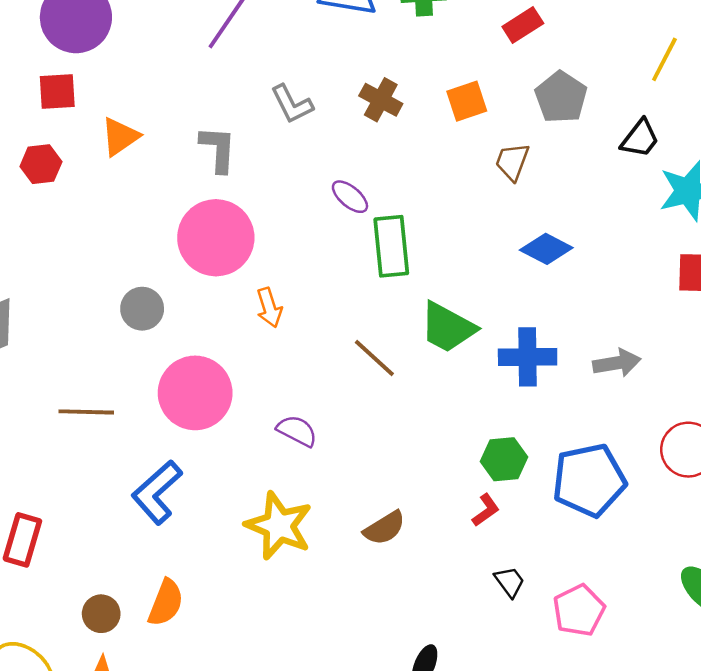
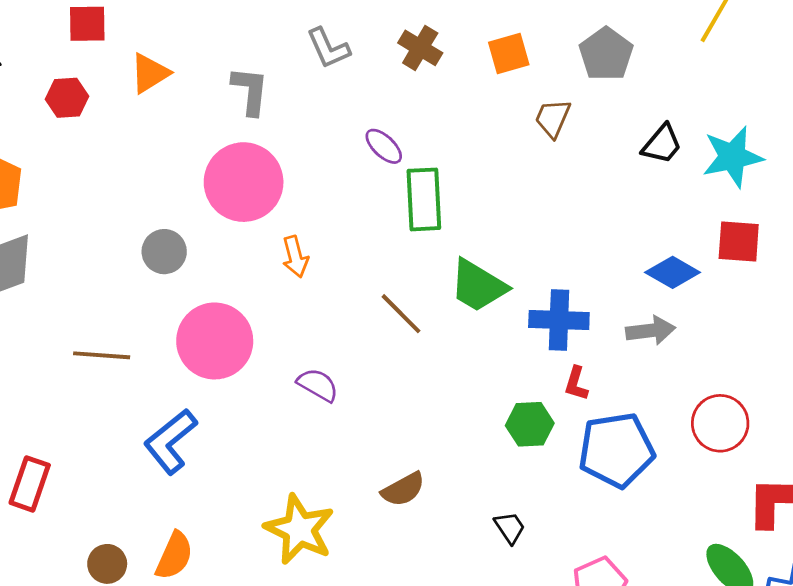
black trapezoid: (640, 139) -> (662, 144), moved
blue diamond: (546, 249) -> (673, 272), moved
red L-shape: (486, 510) -> (576, 384), moved, turned 140
yellow star: (279, 526) -> (299, 529), moved
black trapezoid: (510, 582) -> (510, 528), moved

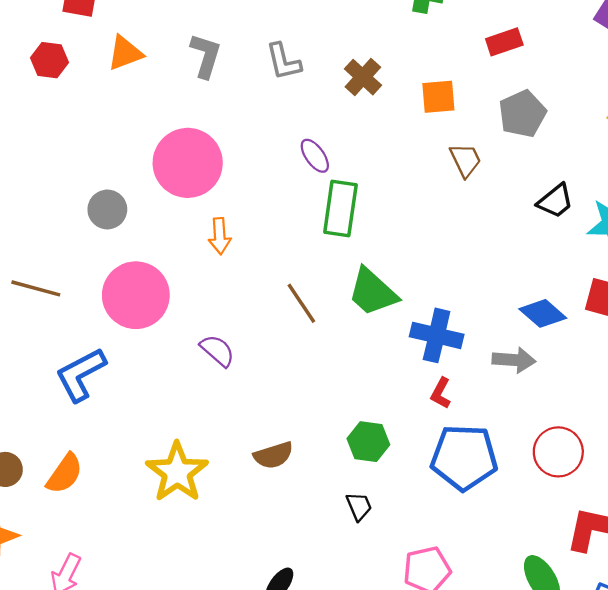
gray L-shape: (250, 91) -> (206, 56), moved
brown trapezoid: (553, 118) -> (465, 160), turned 120
green hexagon: (530, 424) -> (368, 442), moved

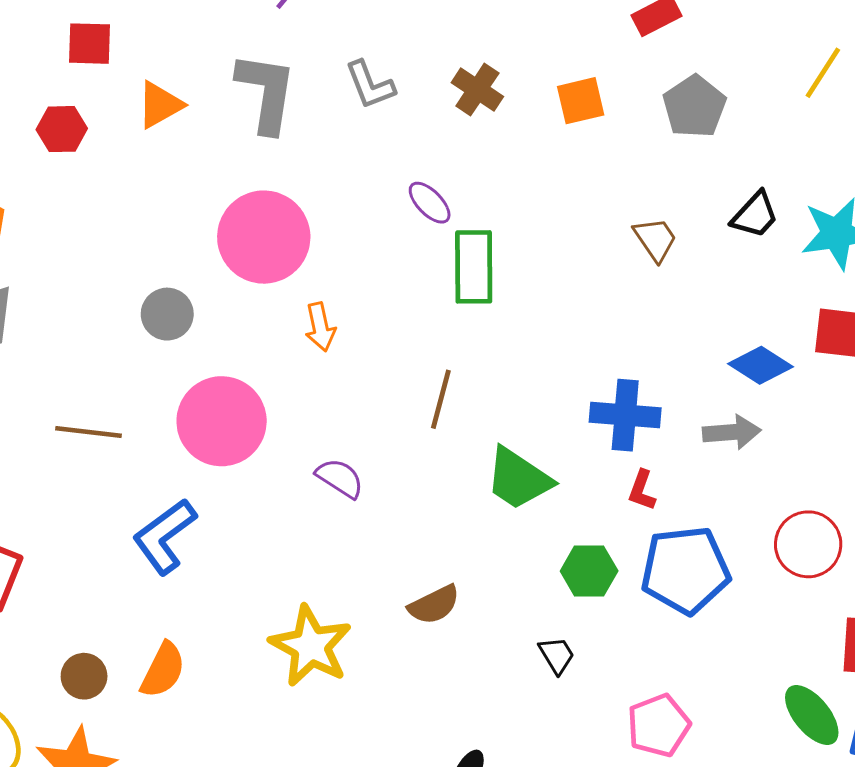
gray L-shape: (206, 56) -> (266, 92), size x1.4
brown trapezoid: (465, 160) -> (655, 239), moved
green trapezoid: (373, 292) -> (518, 479), moved
brown line: (301, 303) -> (441, 399), turned 57
green hexagon: (368, 442) -> (589, 571), moved

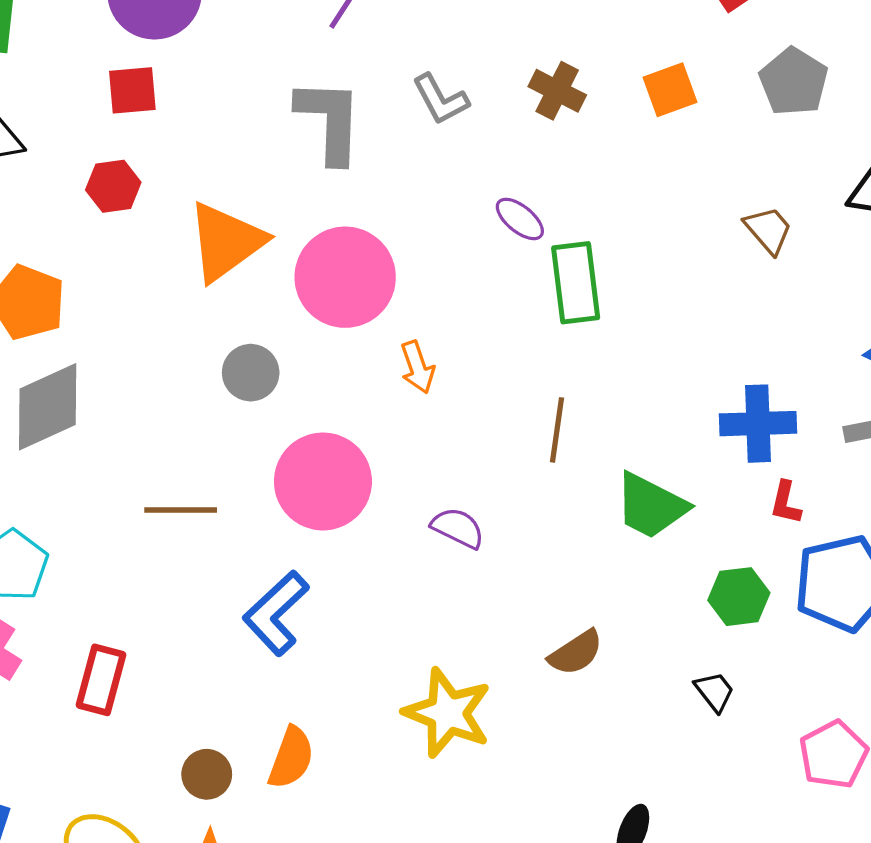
orange triangle: (160, 105) -> (226, 242), moved, size x1.6

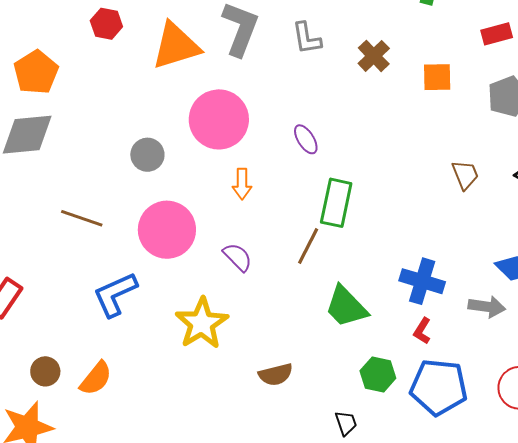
purple ellipse: (520, 219) -> (306, 139), moved
orange triangle: (226, 242) -> (176, 46), moved
green rectangle: (576, 283) -> (336, 203), moved
purple semicircle: (458, 528) -> (238, 257), moved
yellow star: (448, 713) -> (202, 323), moved

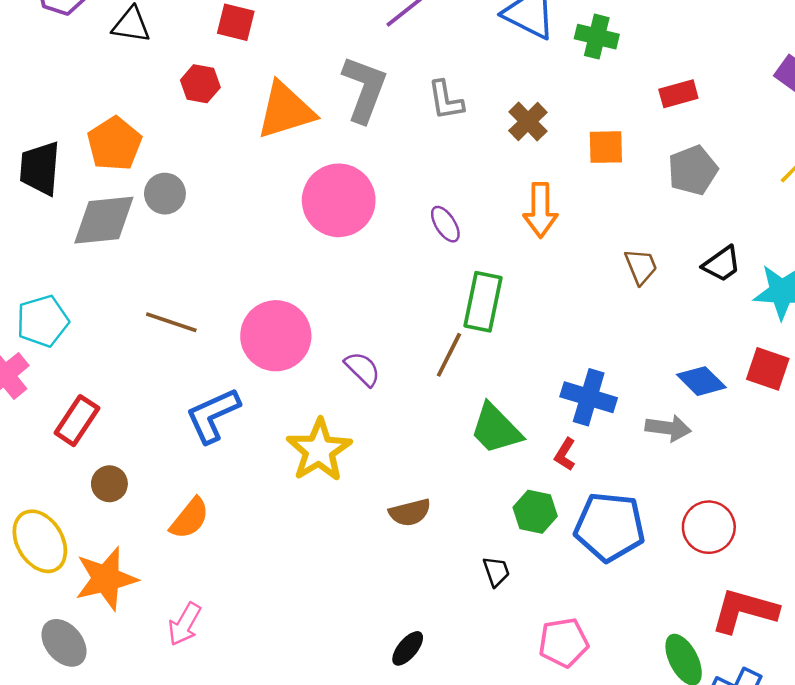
gray circle: (147, 155) -> (165, 194), moved
orange arrow: (242, 184) -> (540, 210), moved, size x1.4
red L-shape: (422, 331) -> (565, 454), moved
brown circle: (45, 371) -> (109, 484), moved

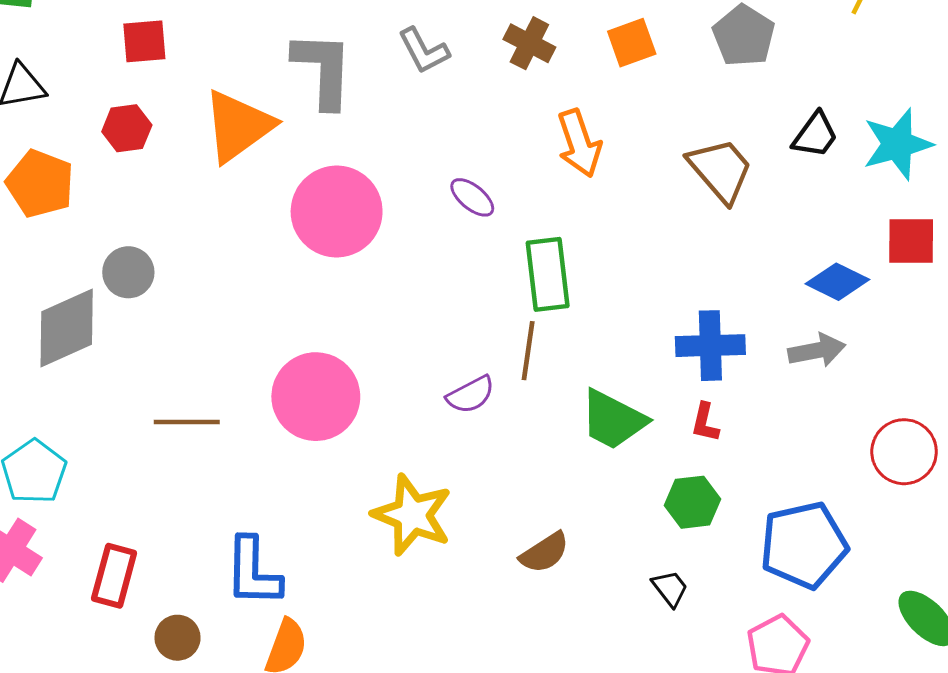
orange pentagon: (114, 144) -> (40, 184), moved
brown trapezoid: (641, 266) -> (720, 170), size x1.5
purple semicircle: (362, 369) -> (471, 395), moved, turned 126
blue L-shape: (213, 415) -> (253, 572), moved, turned -46
blue pentagon: (610, 527) -> (804, 545), moved

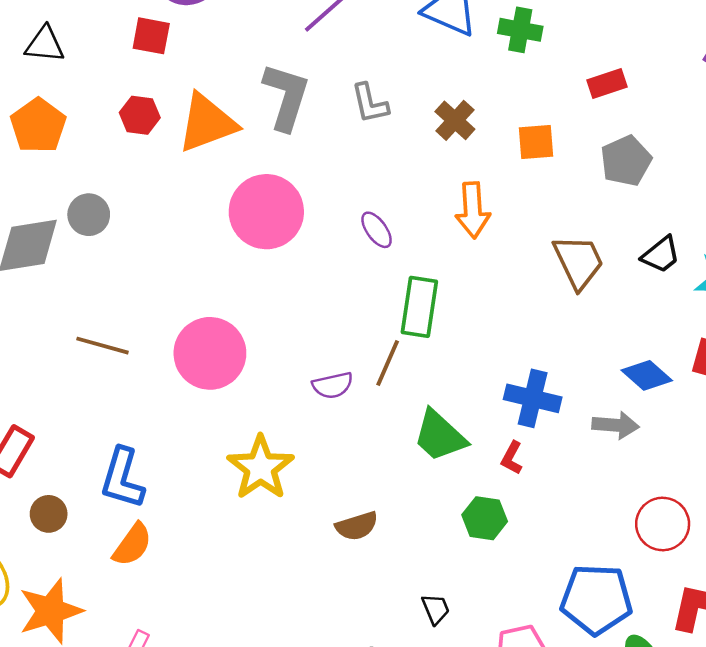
red hexagon: (127, 128) -> (140, 115), moved
blue pentagon: (804, 545) -> (596, 599), moved
black trapezoid: (670, 588) -> (436, 609), moved

